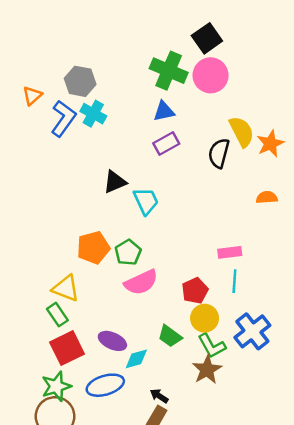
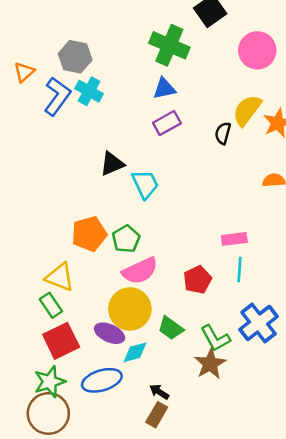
pink circle: (211, 75) -> (257, 50), moved
yellow semicircle: (242, 132) -> (247, 110), turned -116
black semicircle: (219, 153) -> (223, 133), size x0.7
yellow circle: (205, 318) -> (130, 309), moved, size x1.4

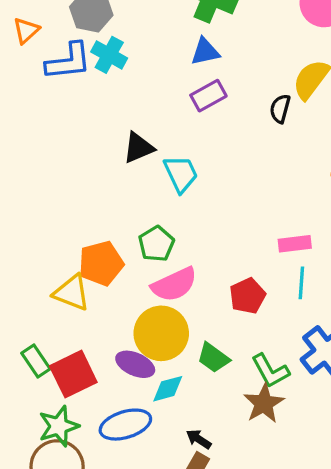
blue L-shape: (57, 96) -> (68, 61), turned 48
orange pentagon: (89, 234) -> (101, 263), moved
green rectangle: (51, 305) -> (36, 361), moved

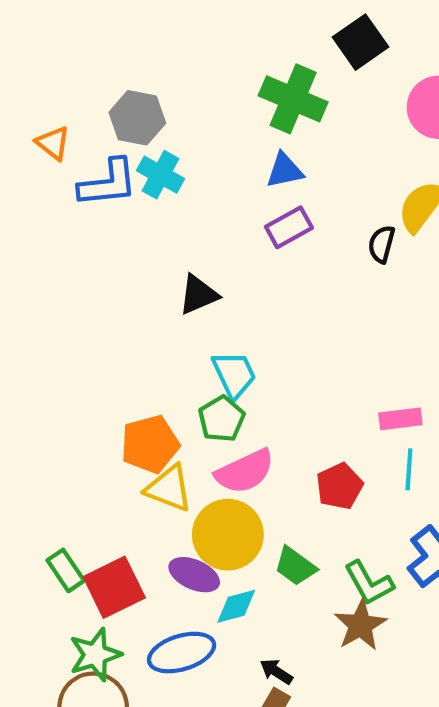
orange triangle: (26, 30) -> (53, 143), turned -40
cyan trapezoid: (181, 174) -> (234, 375), moved
yellow triangle: (72, 293) -> (169, 488), moved

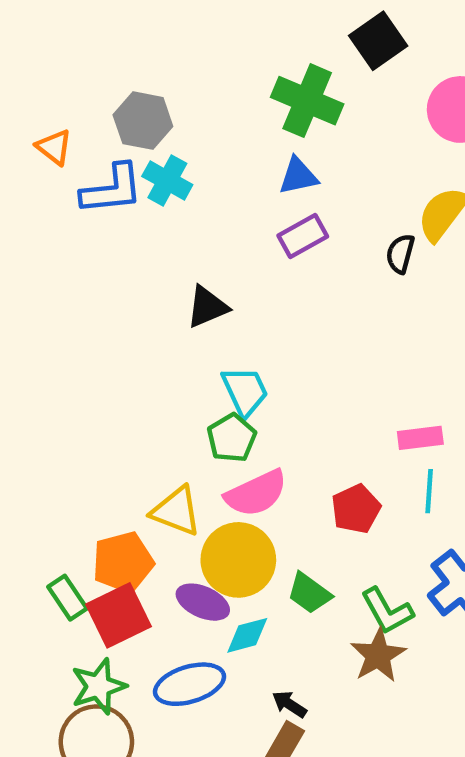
orange pentagon: (150, 444) -> (123, 562), moved

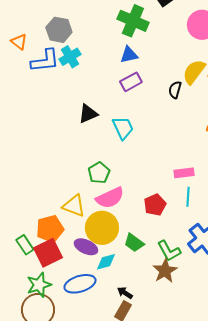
cyan cross: (167, 180) -> (70, 57), turned 30
cyan trapezoid: (245, 391) -> (123, 128), moved

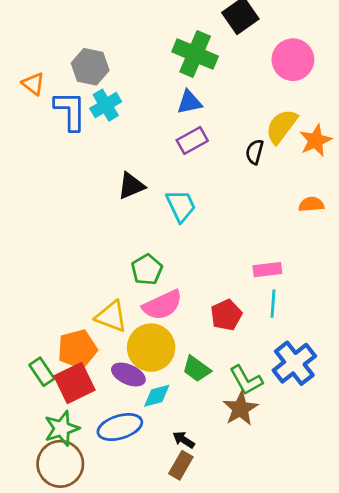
blue L-shape: (45, 61) -> (70, 111), turned -84

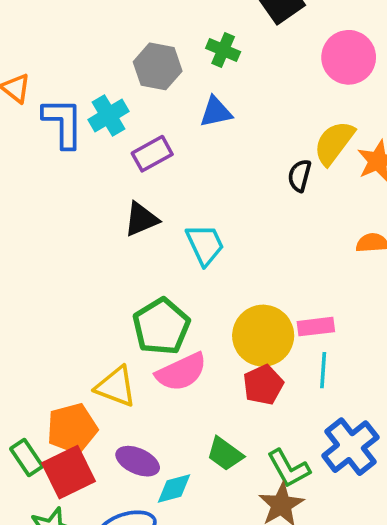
green cross: (195, 54) -> (223, 50), size x0.6
gray hexagon: (90, 67) -> (158, 66), moved
purple rectangle: (192, 141) -> (152, 154), moved
green pentagon: (147, 270) -> (161, 327), size x1.4
yellow circle: (151, 348) -> (263, 336), moved

